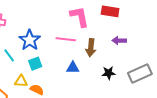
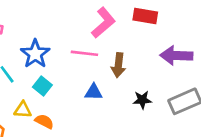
pink L-shape: (79, 17) -> (103, 23), turned 60
purple arrow: (119, 41) -> (176, 56), moved, size x1.6
cyan square: (35, 64) -> (42, 86), turned -32

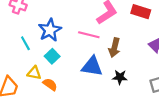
blue triangle: (94, 92) -> (92, 66), size x1.5
black star: (142, 100) -> (120, 77), moved

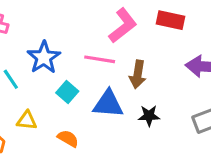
cyan square: (52, 56) -> (67, 92), moved
orange semicircle: (50, 84) -> (68, 138), moved

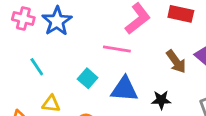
blue star: (44, 57) -> (57, 21), moved
brown arrow: (138, 74) -> (176, 62), moved, turned -45

